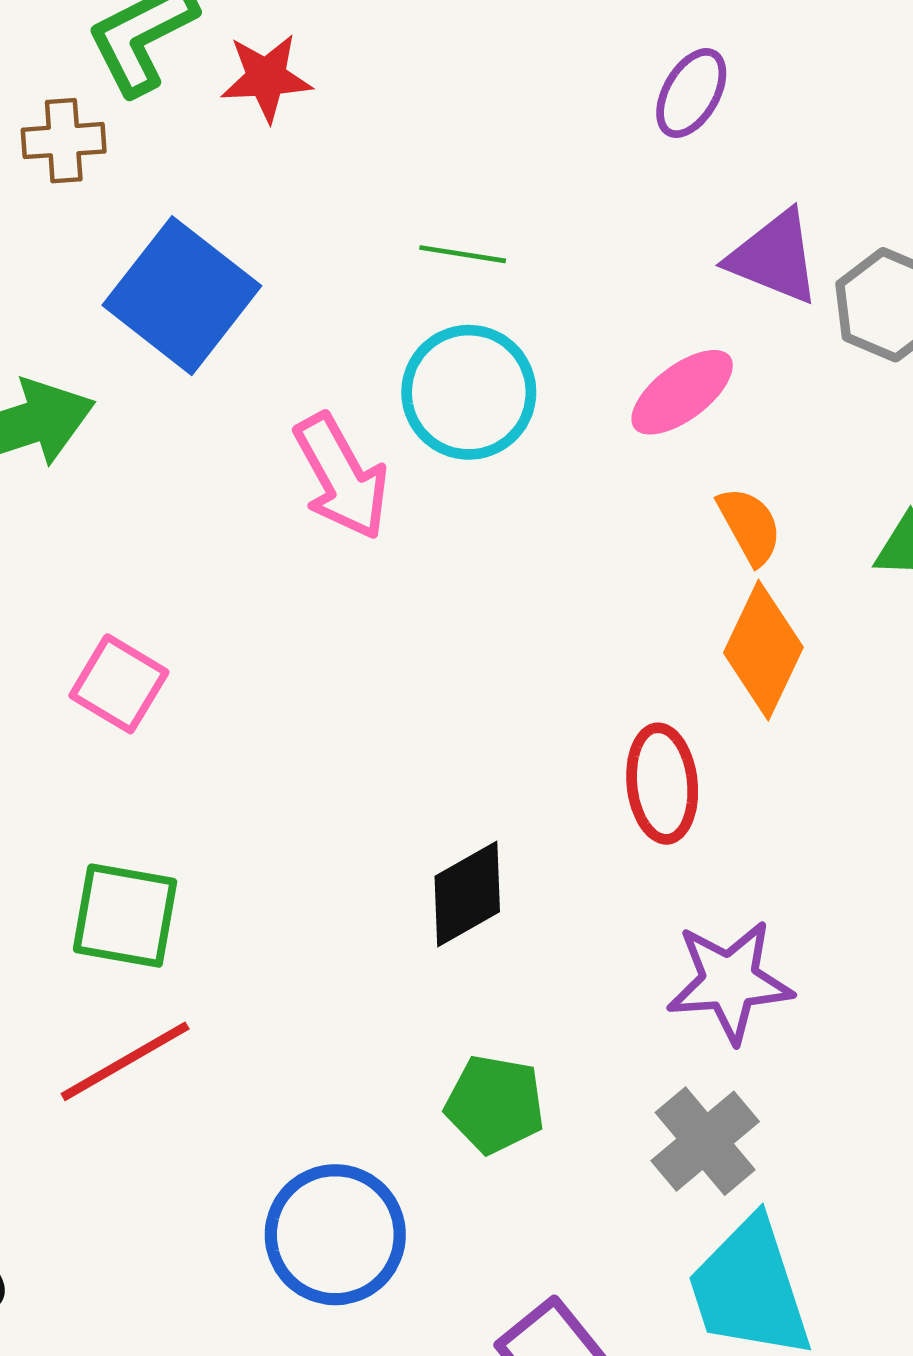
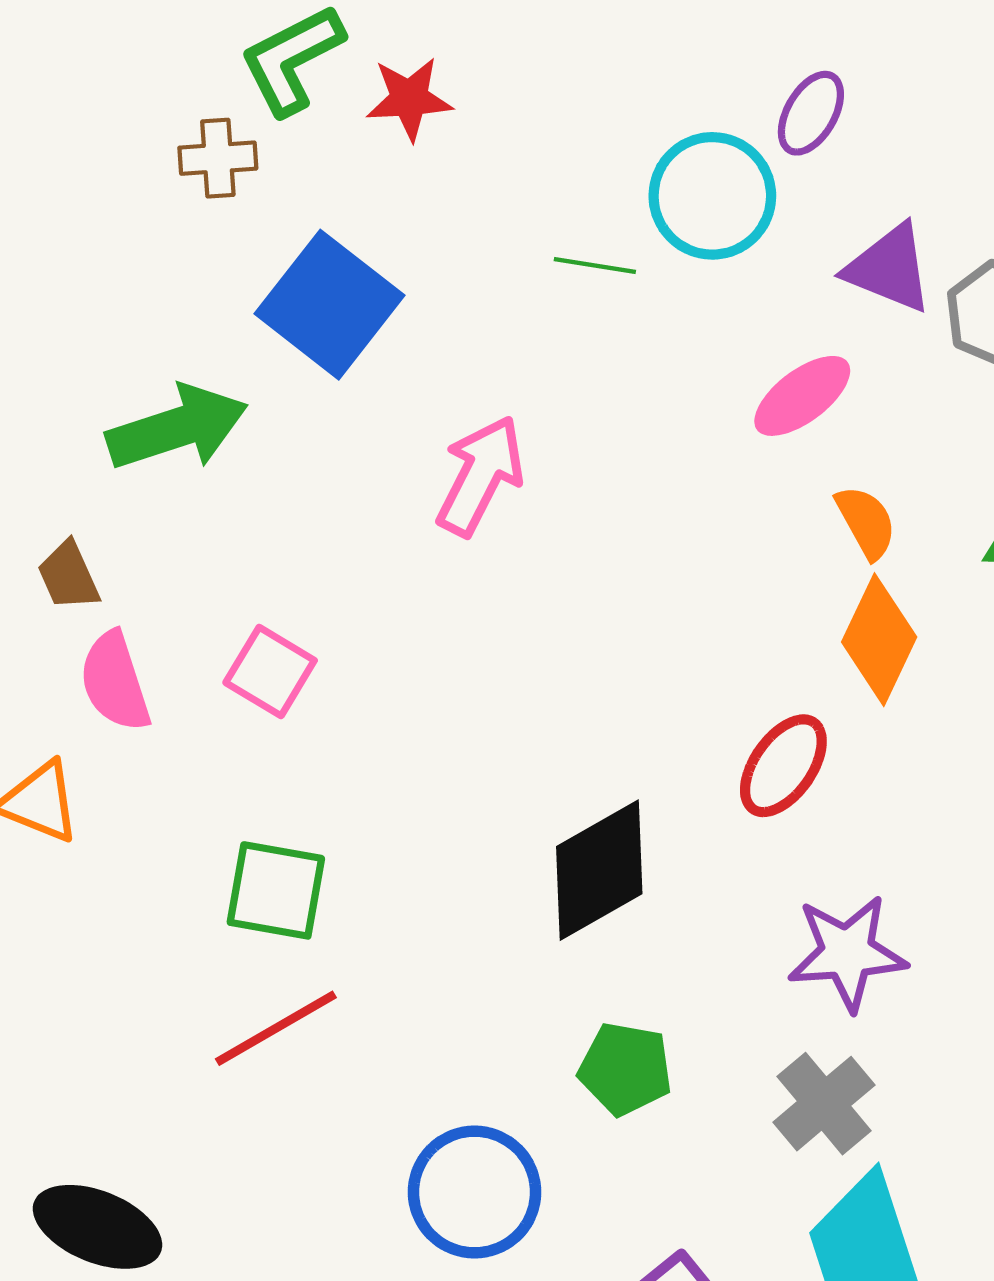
cyan circle: (469, 392) -> (712, 196), moved
pink arrow: (341, 477) -> (480, 476), turned -124
red ellipse: (662, 784) -> (783, 766), turned 41
black diamond: (467, 894) -> (599, 870), size x1.4

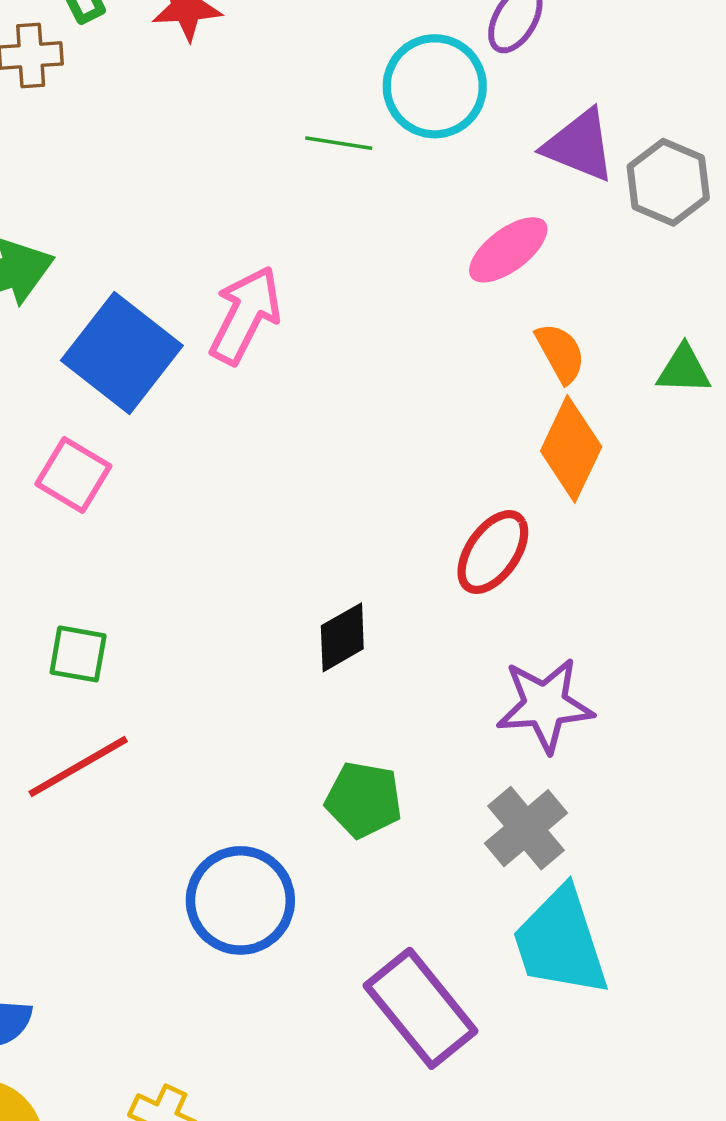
blue square: (330, 305) -> (122, 353), moved
black diamond: (599, 870) -> (342, 637), size x0.6
green square: (276, 890) -> (78, 654), size x0.7

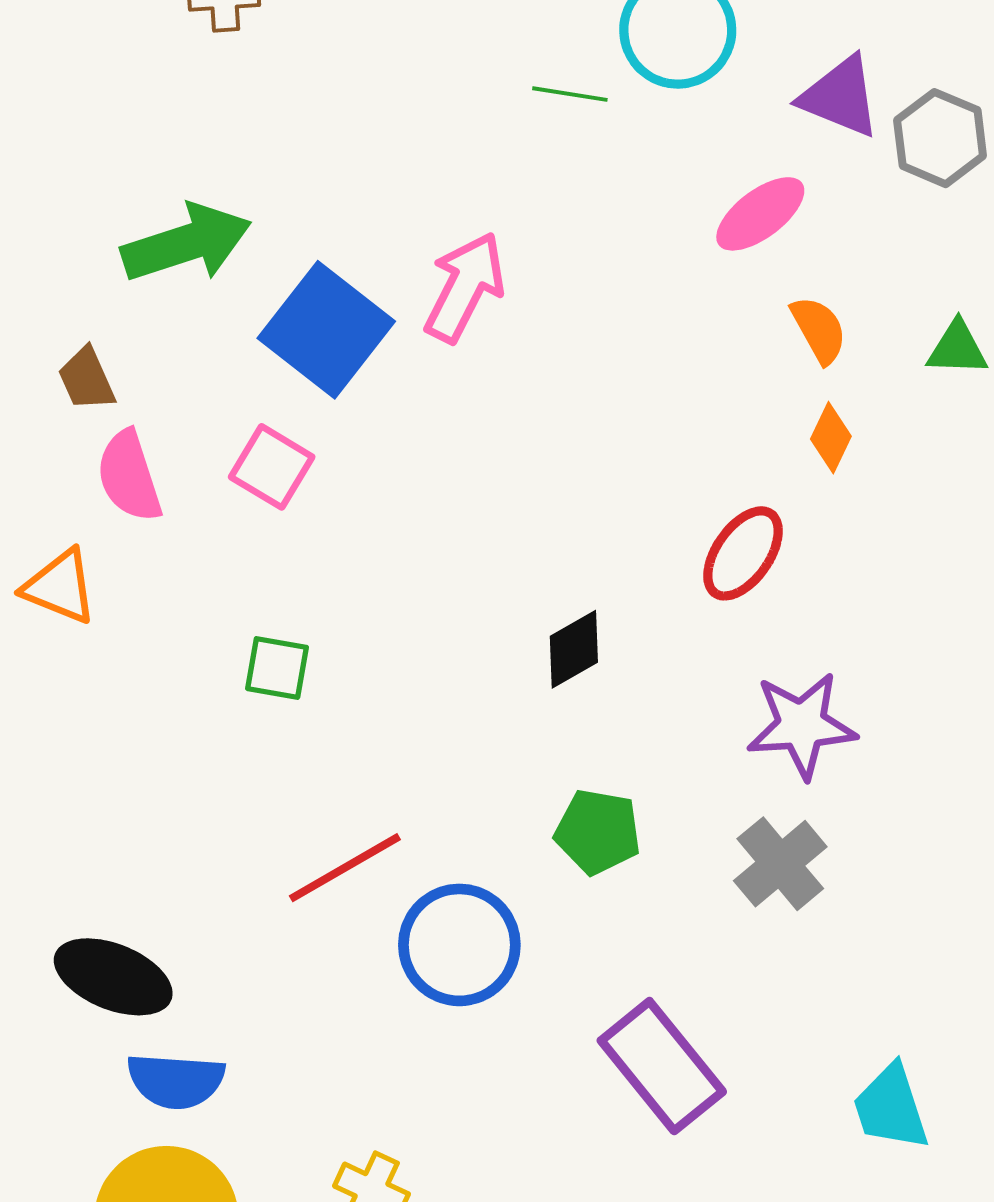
orange diamond: (571, 449) -> (831, 438), size x0.6
red line: (78, 767) -> (345, 868), moved
cyan trapezoid: (560, 942) -> (891, 1107), moved, size x0.7

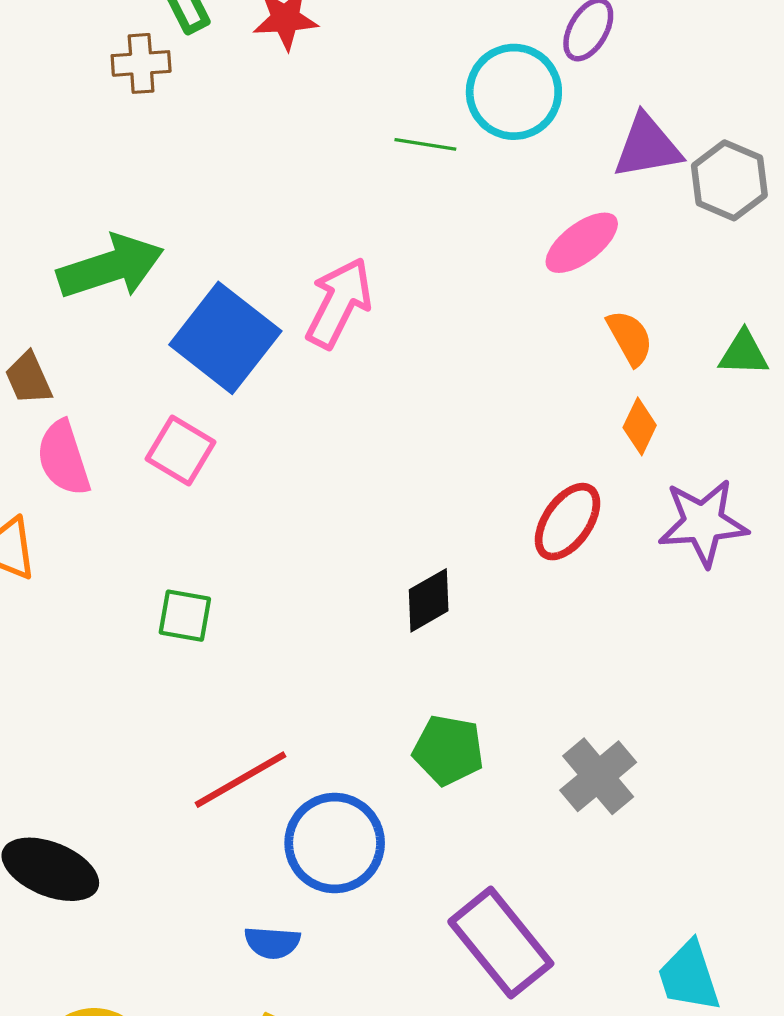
purple triangle: (840, 97) -> (647, 147), turned -32
purple star: (802, 725) -> (703, 523), moved
blue semicircle: (176, 1081) -> (272, 943), moved, size x0.7

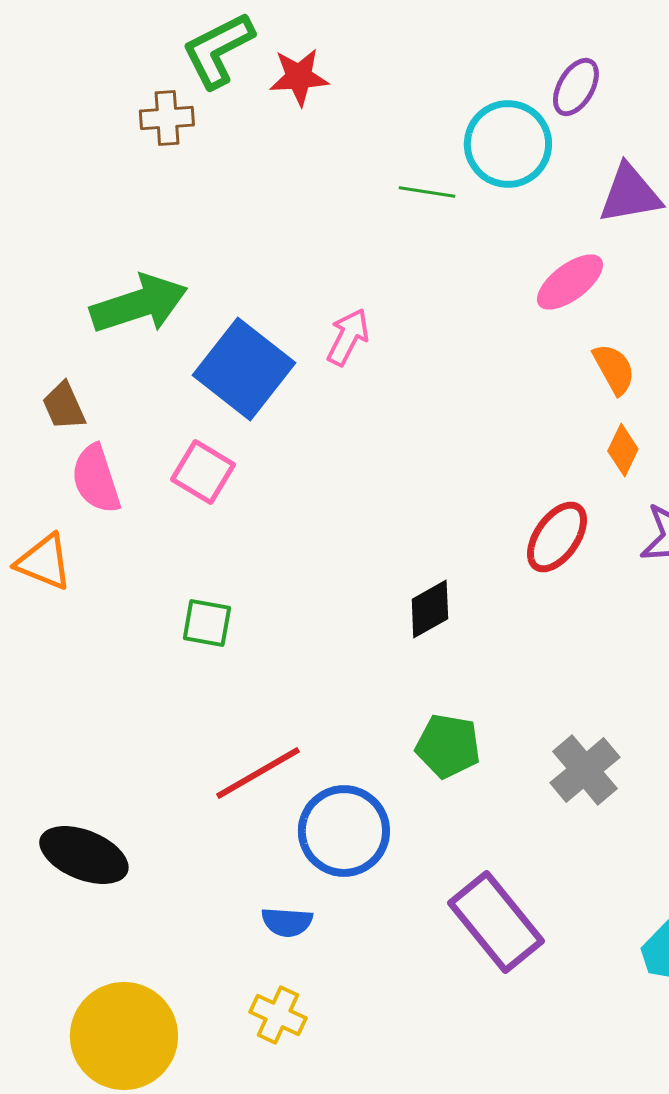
pink arrow: (339, 303) -> (348, 337), size x0.7

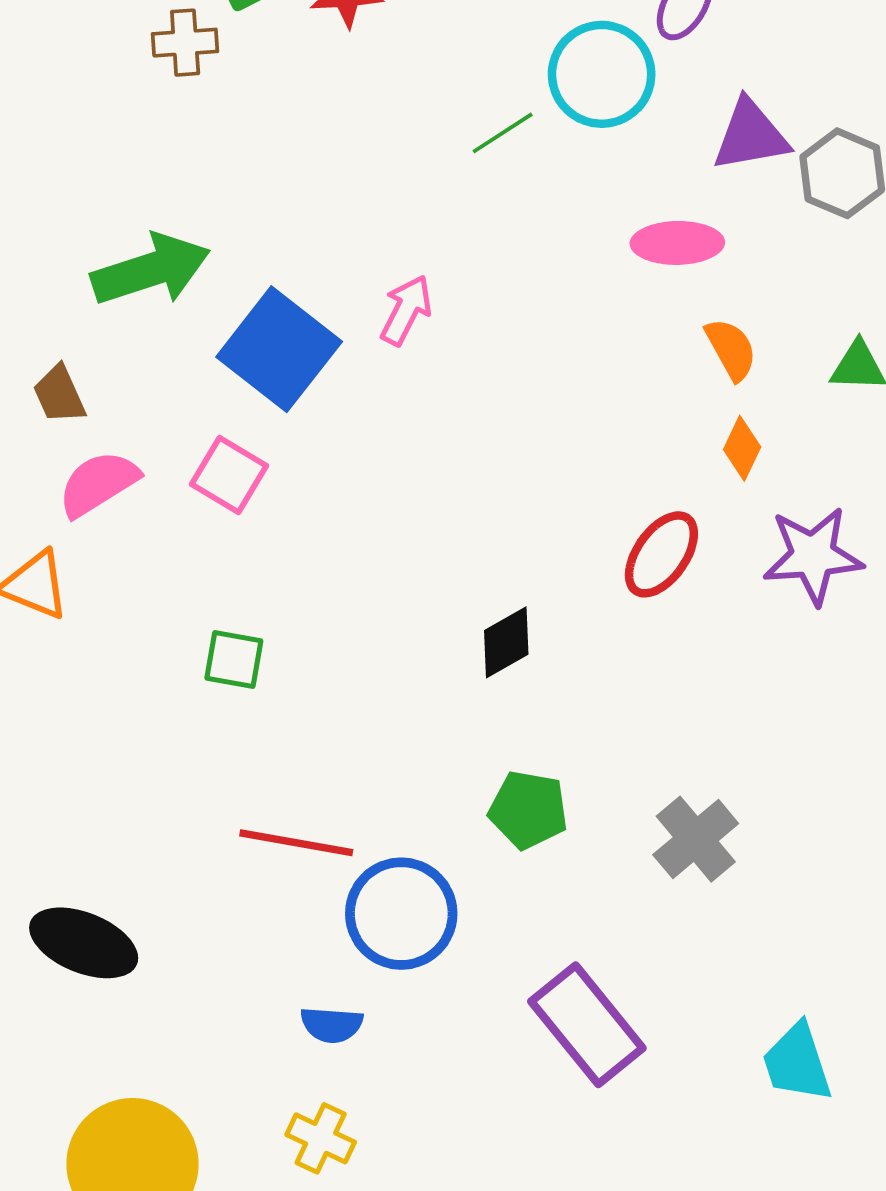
green line: (427, 192) -> (503, 133), turned -42
pink ellipse: (570, 282) -> (677, 243), turned 36
pink semicircle: (96, 479) -> (98, 484), turned 76
red line: (258, 773) -> (296, 843), turned 40

